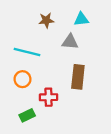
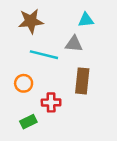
brown star: (46, 20) -> (31, 21), moved, size x1.5
cyan line: (27, 52) -> (44, 55), moved

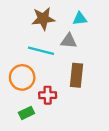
brown star: (31, 21) -> (43, 19), moved
orange circle: (24, 83) -> (22, 77), size x1.5

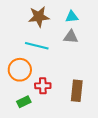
gray triangle: (69, 41) -> (71, 37), moved
brown rectangle: (76, 75) -> (77, 91), moved

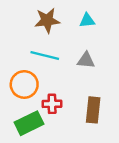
gray triangle: (71, 37) -> (86, 60), moved
green rectangle: (24, 102) -> (29, 123), size x1.6

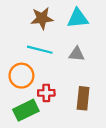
cyan triangle: (87, 20) -> (78, 18), size x1.5

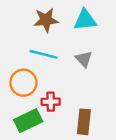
gray triangle: (77, 54) -> (84, 59), turned 42
brown rectangle: (83, 98) -> (84, 122), moved

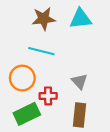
gray triangle: (84, 59) -> (79, 81), moved

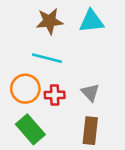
red cross: (48, 96) -> (55, 95), moved
green rectangle: (27, 114) -> (30, 129), turned 75

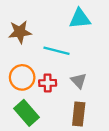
brown star: (50, 21) -> (20, 32), moved
cyan line: (47, 58) -> (57, 51), moved

